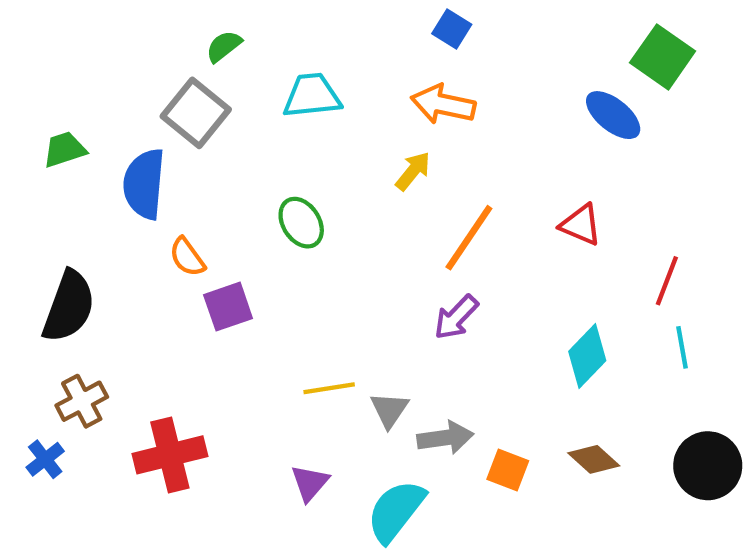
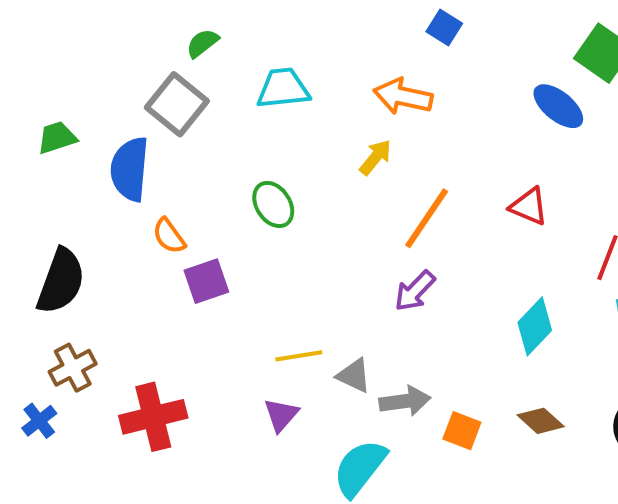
blue square: (452, 29) -> (444, 28), moved
gray triangle: (389, 410) -> (354, 376), turned -39
purple triangle: (310, 483) -> (281, 415), moved

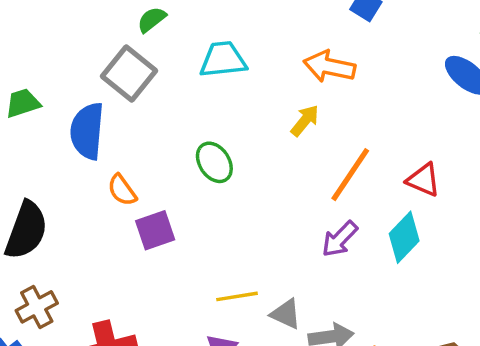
red triangle: (529, 206) -> (423, 180), moved
cyan diamond: (535, 326) -> (404, 237), moved

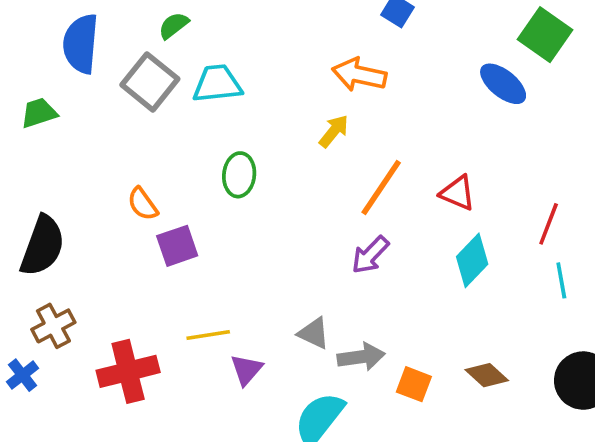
cyan trapezoid: (223, 60) -> (217, 84), moved
blue semicircle: (87, 131) -> (81, 44), moved
green ellipse: (214, 162) -> (239, 175), turned 39
cyan diamond: (404, 237) -> (472, 260), moved
yellow line: (237, 296) -> (208, 335), moved

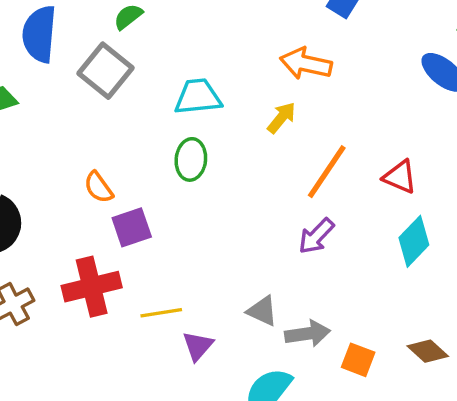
cyan trapezoid: (217, 84) -> (198, 97), moved
red cross: (128, 371) -> (92, 287), moved

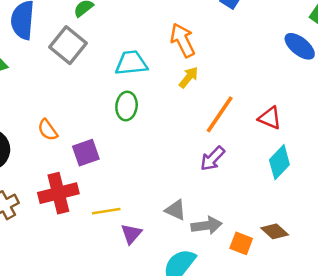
orange arrow: (306, 64) -> (183, 40), moved, turned 52
orange semicircle: (99, 187) -> (48, 130), moved
brown diamond: (428, 351) -> (275, 231), moved

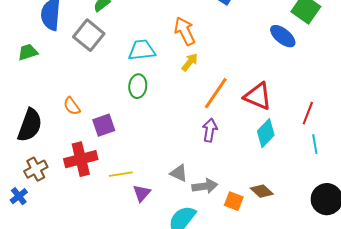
red triangle: (270, 118) -> (258, 96), size x1.4
purple arrow: (213, 159) -> (210, 130), turned 145

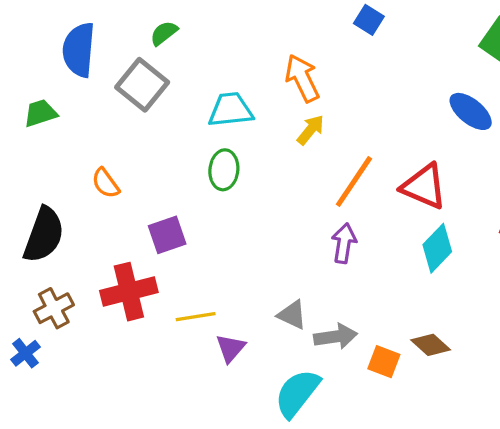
blue ellipse: (283, 36) -> (471, 111), moved
orange semicircle: (72, 106) -> (106, 183), moved

